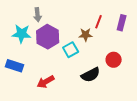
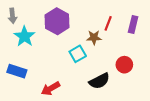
gray arrow: (38, 15) -> (13, 16), moved
cyan star: (22, 34) -> (24, 36), turned 30
purple hexagon: (48, 37) -> (57, 21), moved

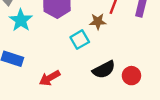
red circle: (124, 65) -> (131, 76), moved

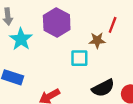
cyan square: (80, 40) -> (79, 58), turned 30

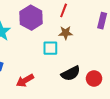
red line: (113, 25) -> (64, 10), moved

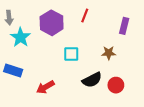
brown star: (66, 33) -> (109, 53), moved

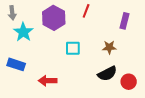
black semicircle: (92, 80) -> (107, 74), moved
red circle: (116, 85) -> (129, 82), moved
red arrow: (45, 87) -> (48, 81), turned 30

